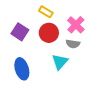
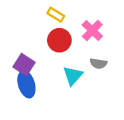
purple square: (20, 32) -> (24, 65), moved
gray semicircle: (73, 44) -> (98, 63), moved

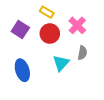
gray semicircle: (98, 63) -> (82, 53), turned -88
purple square: (24, 65) -> (20, 29), moved

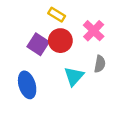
purple square: (20, 29) -> (38, 44), moved

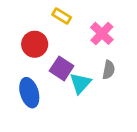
red circle: (60, 41) -> (35, 44), moved
purple square: (38, 44) -> (62, 68), moved

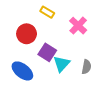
gray semicircle: (109, 70) -> (86, 67), moved
blue ellipse: (29, 93) -> (22, 71), turned -35

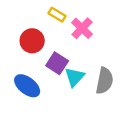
pink cross: (78, 26) -> (82, 28), moved
gray semicircle: (86, 67) -> (105, 81), size x1.5

